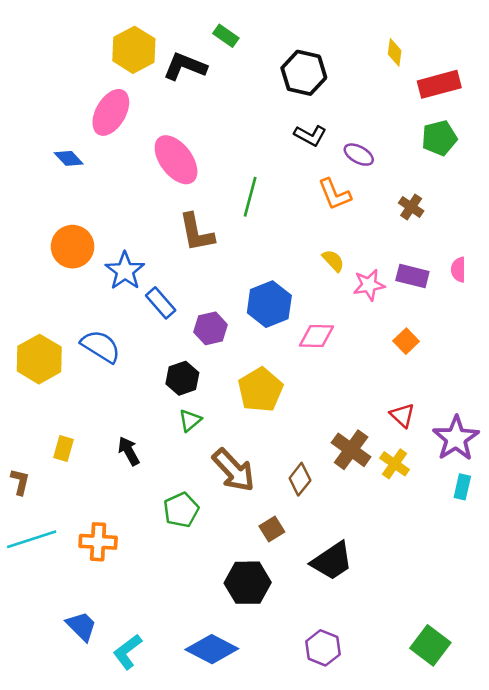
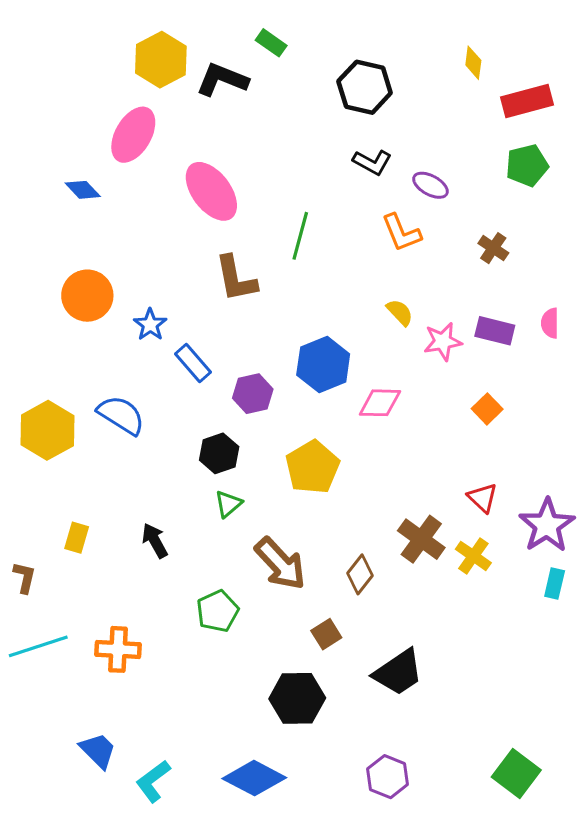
blue star: (125, 271) -> (150, 325), size x0.7

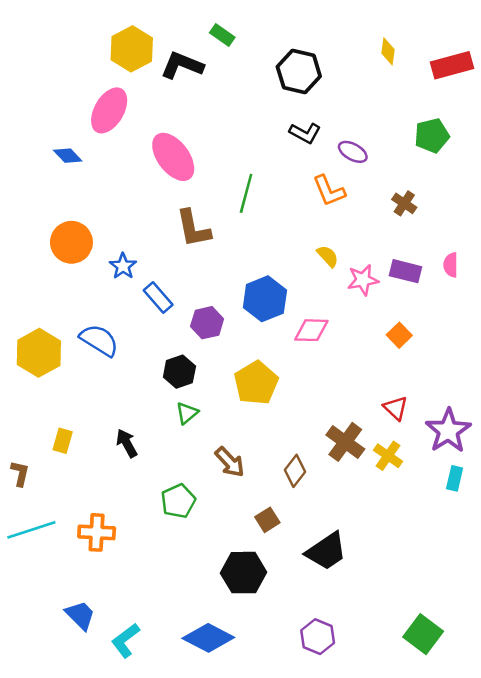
red rectangle: (527, 101) -> (452, 65), moved
brown arrow: (280, 564) -> (230, 462), size x0.7

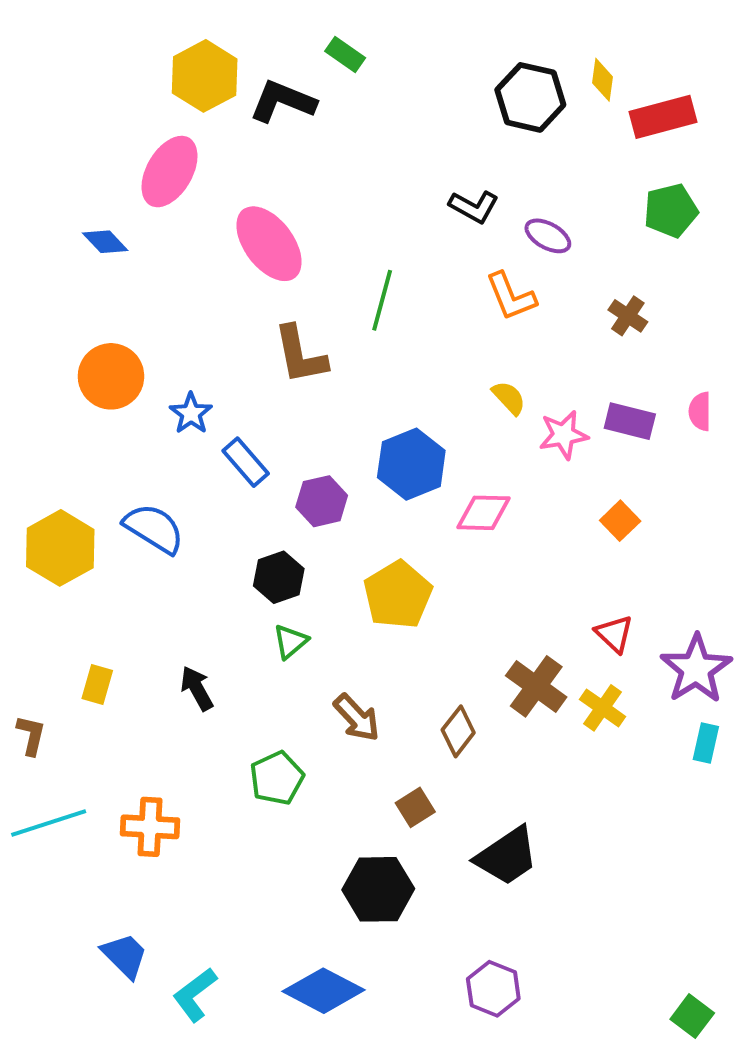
red rectangle: (452, 65) -> (663, 117), moved
black hexagon: (299, 71) -> (530, 97), moved
green square: (423, 634) -> (692, 1016), moved, size x0.7

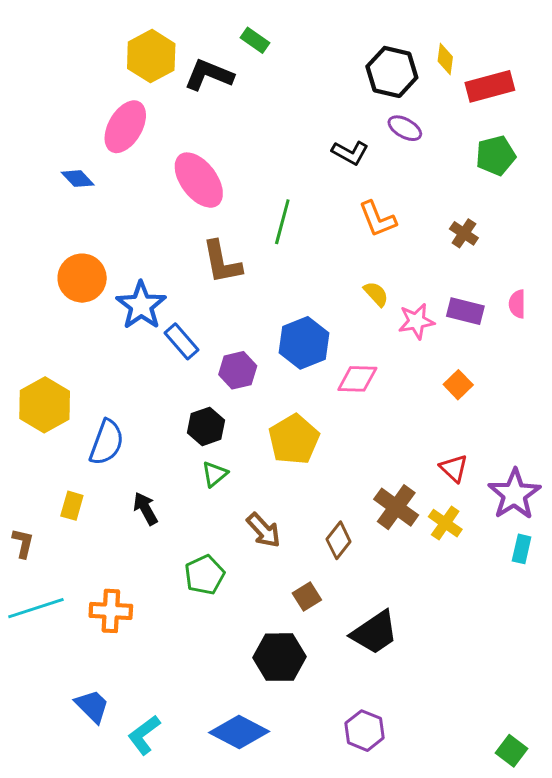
purple ellipse: (548, 236) -> (405, 128), moved
blue star: (191, 413) -> (141, 305), size x1.6
blue semicircle: (154, 528) -> (107, 442), moved, turned 78

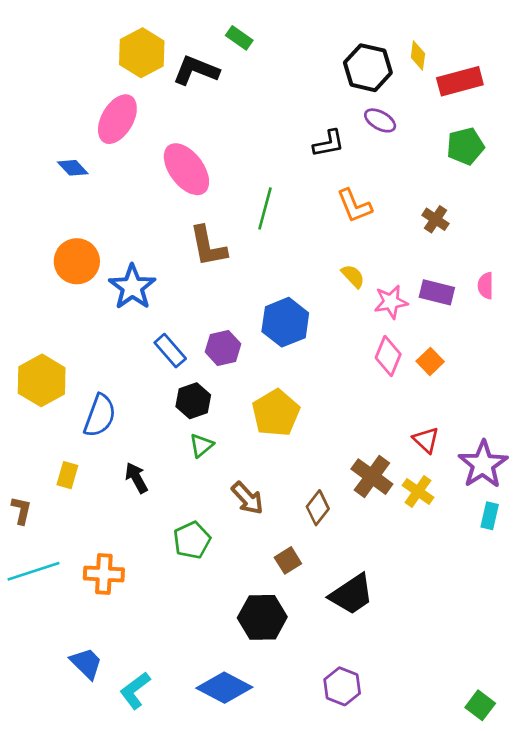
black L-shape: (350, 153) -> (329, 143), turned -40
blue rectangle: (181, 341) -> (170, 351), moved
pink diamond: (357, 379) -> (388, 356), moved, turned -69

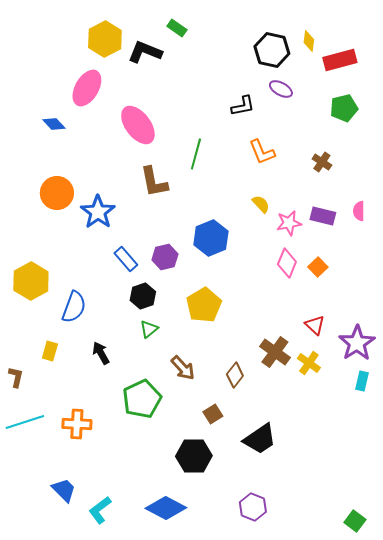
green pentagon: (192, 540) -> (142, 399), size x1.4

